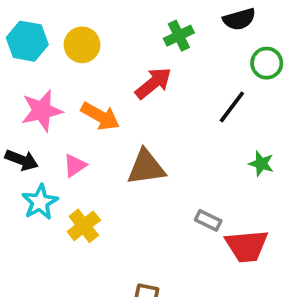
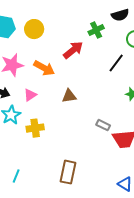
green cross: (179, 36) -> (96, 30), moved
brown triangle: (146, 167) -> (69, 96), size x0.7
yellow cross: (84, 226) -> (35, 128), turned 30

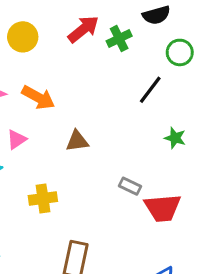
red arrow: (73, 50) -> (83, 29), moved
yellow cross: (35, 128) -> (43, 199), moved

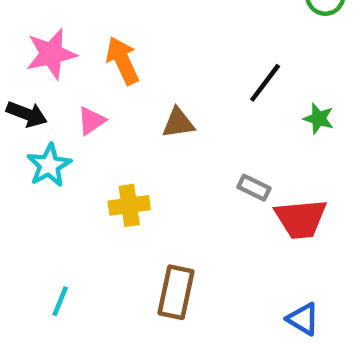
black line: (150, 90) -> (265, 83), moved
orange arrow: (38, 98) -> (123, 61), turned -144

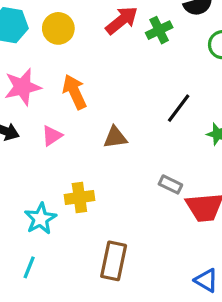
cyan star: (49, 165) -> (40, 219), moved

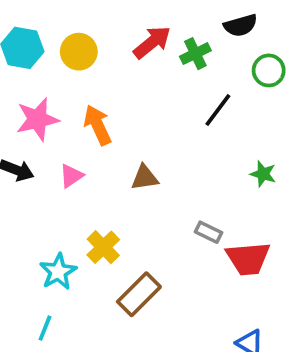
black line: (179, 108) -> (218, 110), moved
yellow cross: (79, 197) -> (103, 247), turned -36
brown rectangle: (114, 261) -> (139, 294), moved, turned 33

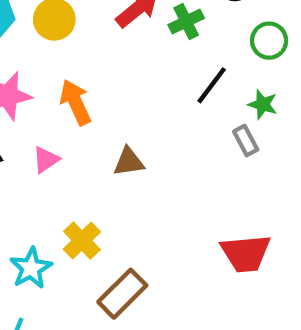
green star: (263, 174) -> (263, 104), moved
gray rectangle: (209, 232) -> (246, 141), moved, turned 36

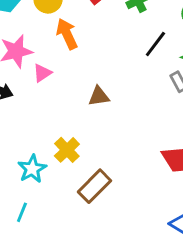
orange arrow: (76, 102) -> (67, 34), moved
pink triangle: (46, 160) -> (42, 73), moved

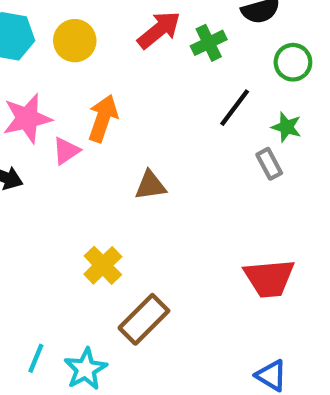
orange arrow: (67, 34) -> (103, 118), moved, turned 44
cyan star: (32, 169) -> (86, 369), moved

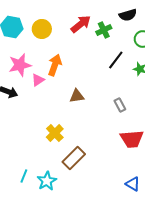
gray rectangle: (269, 164) -> (120, 105), moved

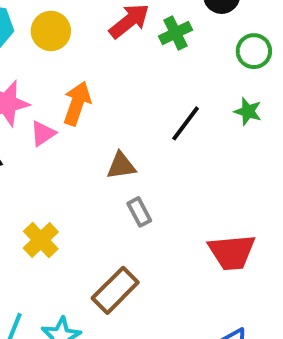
black line: (116, 60) -> (186, 123), moved
gray rectangle: (120, 105) -> (139, 212), moved
yellow cross: (55, 133) -> (41, 240), moved

